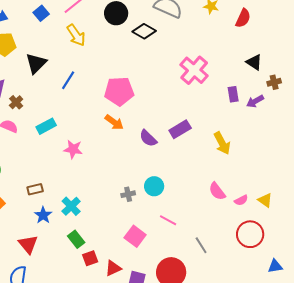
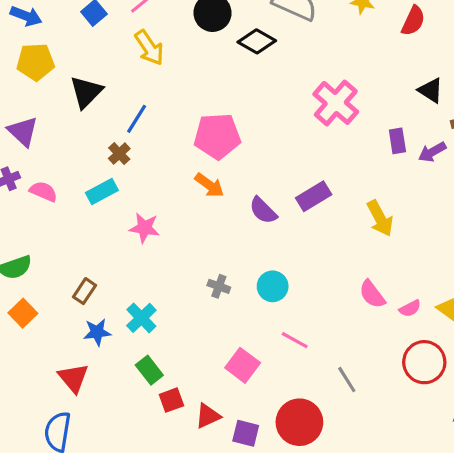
brown cross: (16, 102) -> (119, 154), moved
brown rectangle: (35, 189) -> (84, 291), turned -42
gray cross: (128, 194) -> (219, 286), moved, turned 32
blue star: (43, 215) -> (97, 332), turned 30

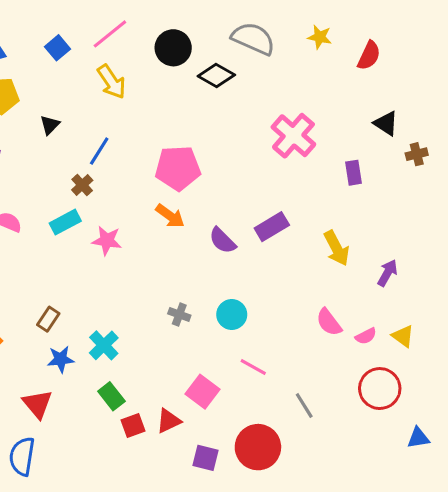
black triangle: (86, 92) -> (50, 125), size x0.6
purple arrow: (432, 152) -> (387, 273), moved, turned 148
pink star: (145, 228) -> (107, 241), moved
red triangle: (208, 416) -> (169, 421), moved

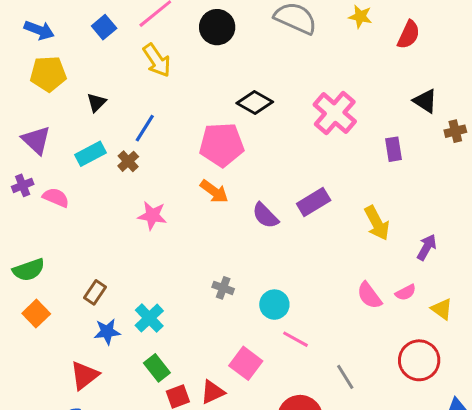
black diamond: (216, 76) -> (255, 102), moved
cyan rectangle: (65, 222) -> (90, 154), moved
cyan circle: (232, 315) -> (274, 305), moved
pink semicircle: (366, 336) -> (406, 292), moved
red triangle: (37, 404) -> (84, 375), turned 32

